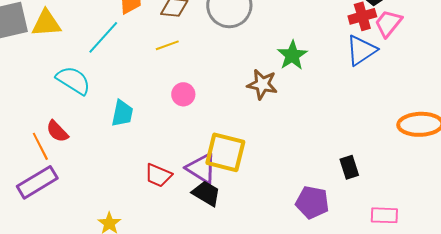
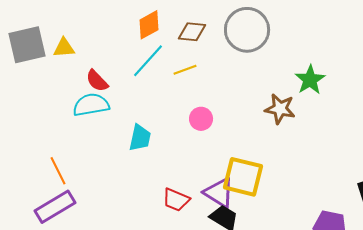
yellow triangle: (46, 23) -> (64, 48), size x0.7
cyan line: (103, 37) -> (148, 61), moved
cyan semicircle: (73, 80) -> (91, 105), turned -42
red semicircle: (57, 131) -> (97, 81), moved

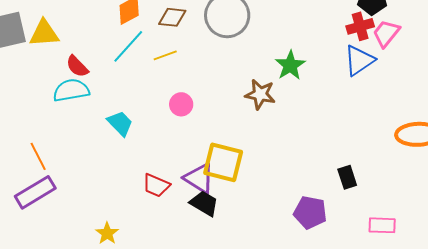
yellow triangle: (64, 48) -> (44, 33), size x1.4
cyan trapezoid: (140, 138) -> (120, 123), turned -56

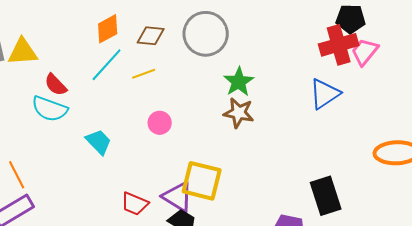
red cross: (360, 26) -> (339, 45), size x1.4
blue triangle: (359, 60) -> (325, 94), moved
green star: (290, 65) -> (239, 82), moved
cyan semicircle: (71, 90) -> (50, 109), turned -150
black rectangle: (347, 177) -> (326, 196), size x1.6

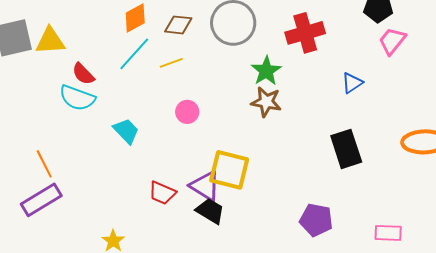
red cross: (339, 45) -> (305, 33), moved
blue triangle: (325, 94) -> (352, 83), size x0.7
black rectangle: (326, 196) -> (346, 149), moved

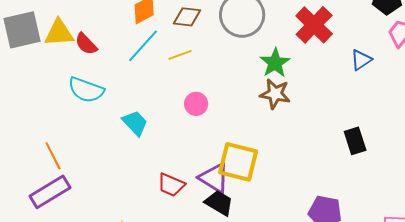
red cross: (305, 33) -> (314, 25), turned -30
red semicircle: (83, 74) -> (86, 44), moved
blue triangle: (352, 83) -> (361, 60), moved
black rectangle: (346, 149) -> (355, 141), size x0.7

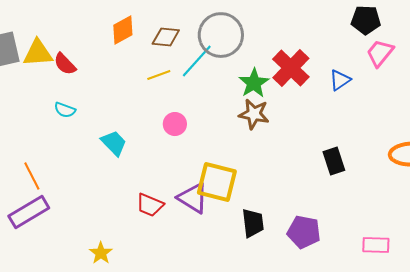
red cross: (314, 25) -> (291, 68), moved
cyan line: (143, 46) -> (197, 61), moved
cyan semicircle: (86, 90) -> (65, 110), size x0.6
black trapezoid: (219, 203) -> (253, 223), moved, turned 52

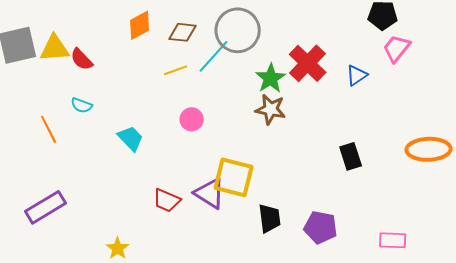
orange line: (32, 176) -> (49, 129), moved

